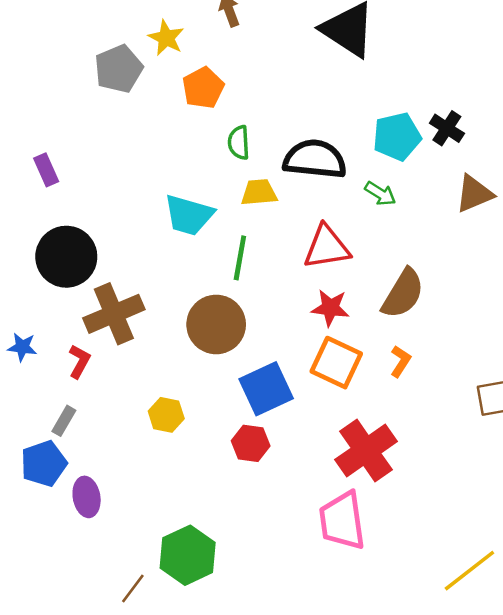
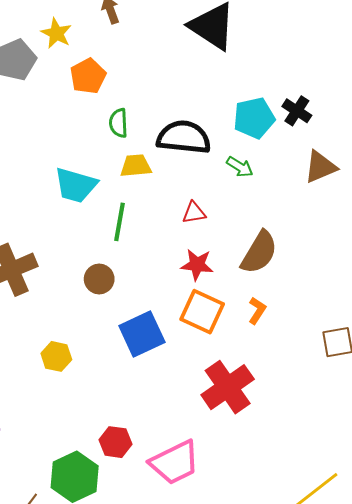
red triangle: (327, 247) -> (194, 213), size x0.6
brown circle: (216, 324) -> (99, 279), size x0.6
red hexagon: (251, 443) -> (115, 442), moved
pink trapezoid: (342, 521) -> (175, 462), moved, turned -108

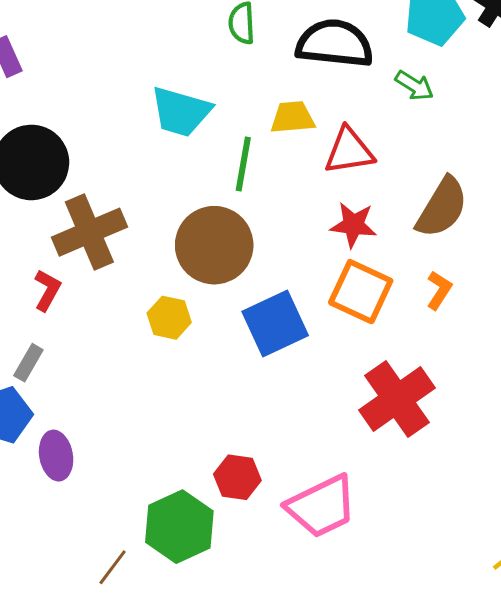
yellow trapezoid: (136, 166) -> (293, 117), moved
red triangle: (194, 213) -> (349, 151), size x1.5
brown circle: (99, 279) -> (214, 245), size x1.8
yellow hexagon: (56, 356) -> (169, 318), moved

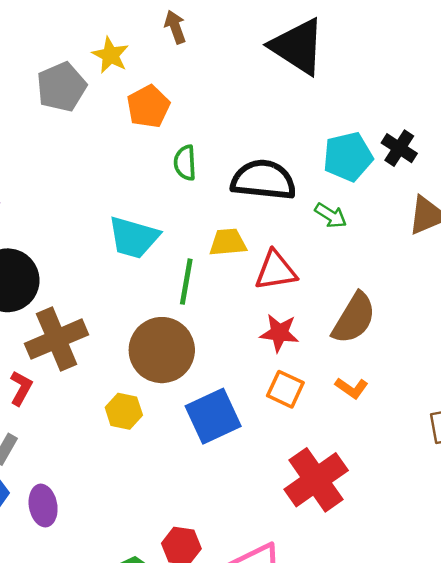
orange L-shape: (439, 290) -> (352, 388), turned 92
orange square: (361, 292) -> (285, 389), size x0.7
purple ellipse: (56, 456) -> (43, 506), moved

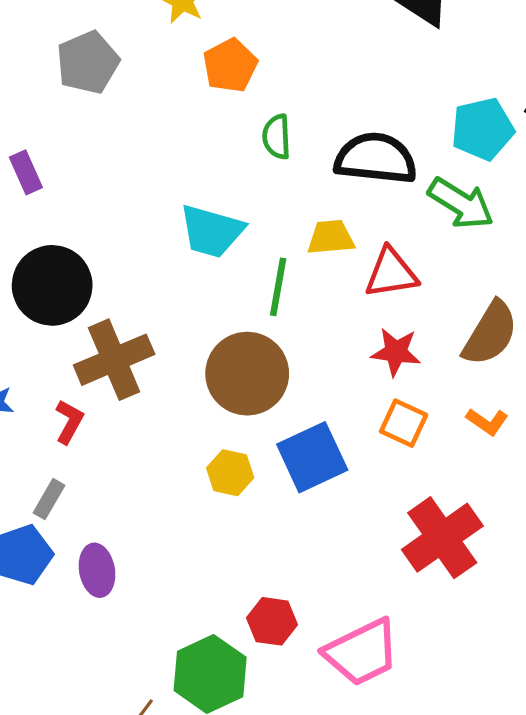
gray pentagon: (61, 87) -> (88, 62), moved
green arrow: (331, 215) -> (461, 203), size x1.6
yellow hexagon: (124, 411) -> (230, 473), moved

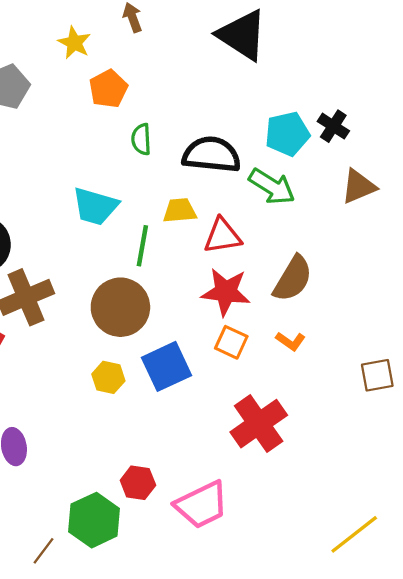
red star: (396, 352) -> (226, 292), size x1.4

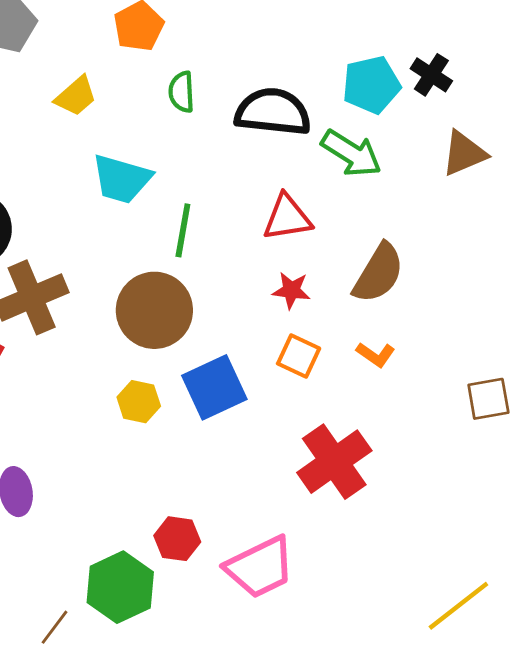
yellow trapezoid: (180, 211) -> (76, 96), moved, turned 144
red star: (226, 292) -> (291, 290), size x0.6

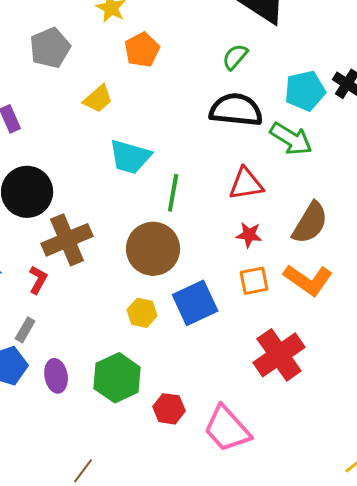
green semicircle: (182, 92) -> (235, 57), moved, turned 44
orange L-shape: (376, 355) -> (308, 280), size x1.8
orange square: (299, 356) -> (254, 281), turned -36
pink trapezoid: (260, 567) -> (227, 429), turned 74
green hexagon: (120, 587) -> (117, 378), moved

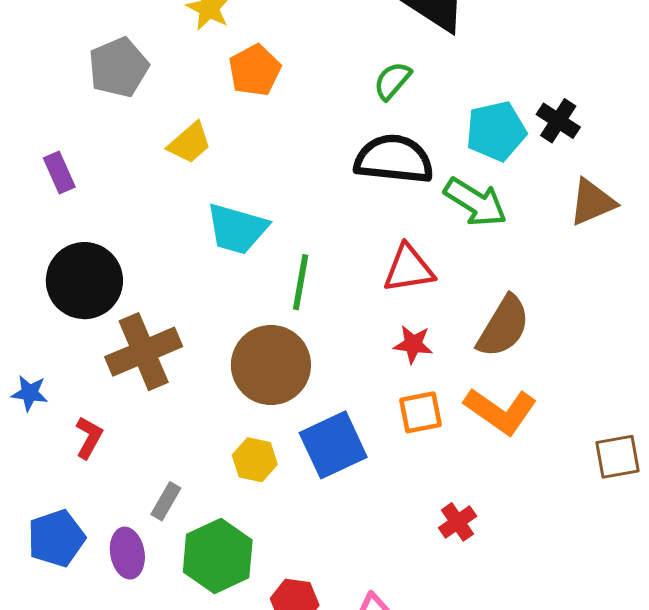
red L-shape: (38, 280) -> (89, 438), moved
gray rectangle: (25, 330) -> (166, 501), moved
red cross: (279, 355) -> (458, 522), size x0.5

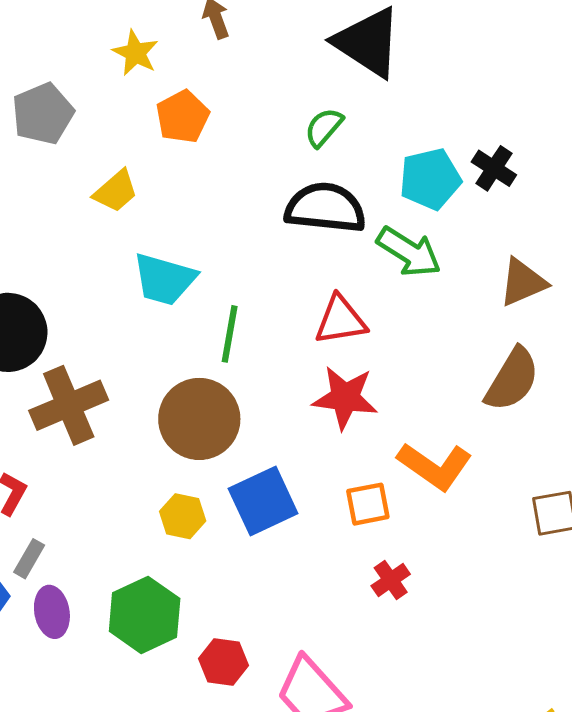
brown triangle: (592, 202) -> (523, 282), moved
brown semicircle: (503, 326) -> (512, 379), moved
red star: (413, 344) -> (345, 398), size x1.6
orange square: (421, 412) -> (368, 504), moved
gray rectangle: (166, 501) -> (29, 559), moved

